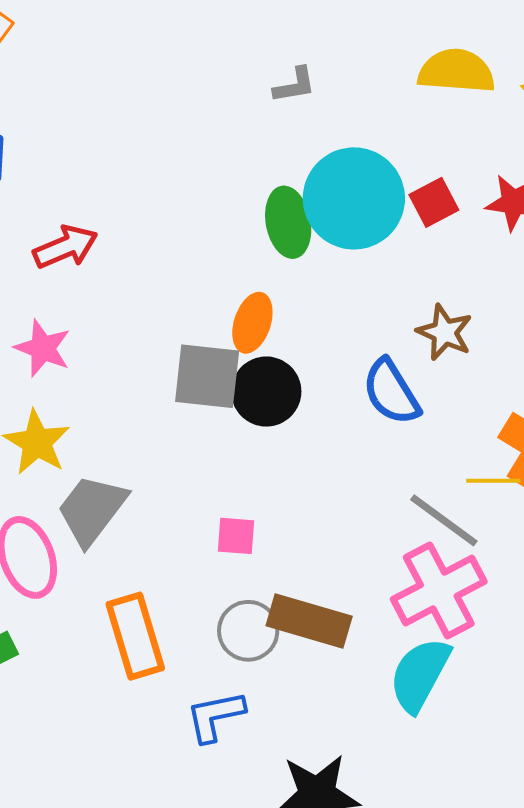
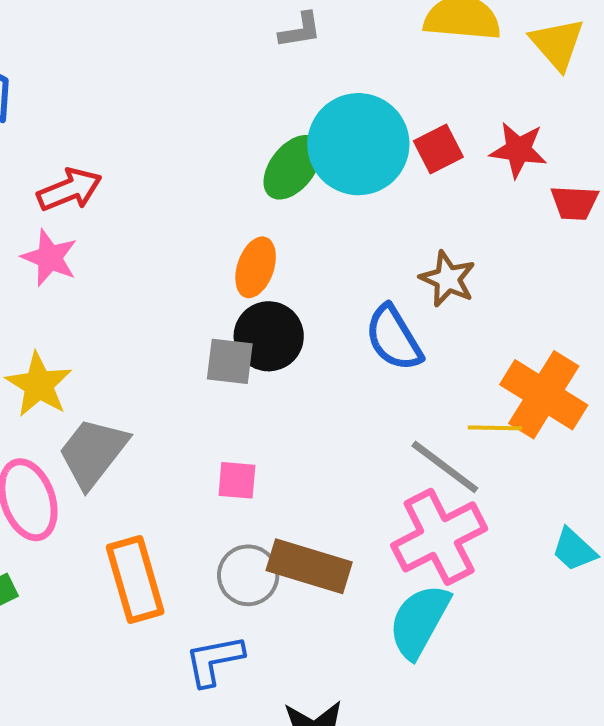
green ellipse: (288, 222) -> (292, 167), turned 48
pink star: (43, 348) -> (50, 258), moved
gray square: (207, 376) -> (230, 361), moved, size x0.7

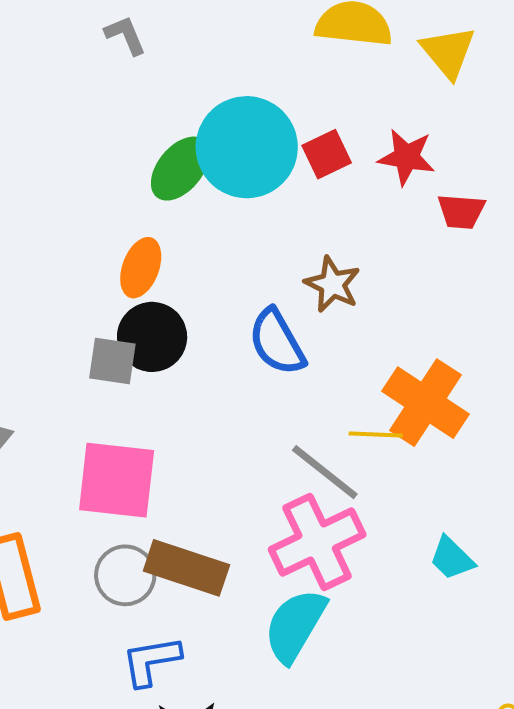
gray L-shape: (300, 30) -> (125, 35), moved, turned -105
pink square: (237, 480) -> (117, 480), size x2.0
blue L-shape: (214, 660) -> (151, 661), moved

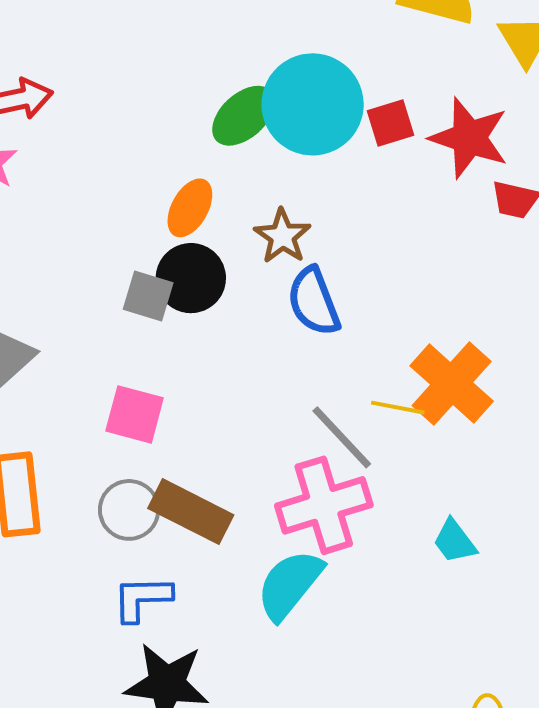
red star: (407, 157) -> (469, 138), size x1.4
brown star: (332, 284) -> (282, 236), moved
pink square: (117, 480) -> (135, 414), size x0.7

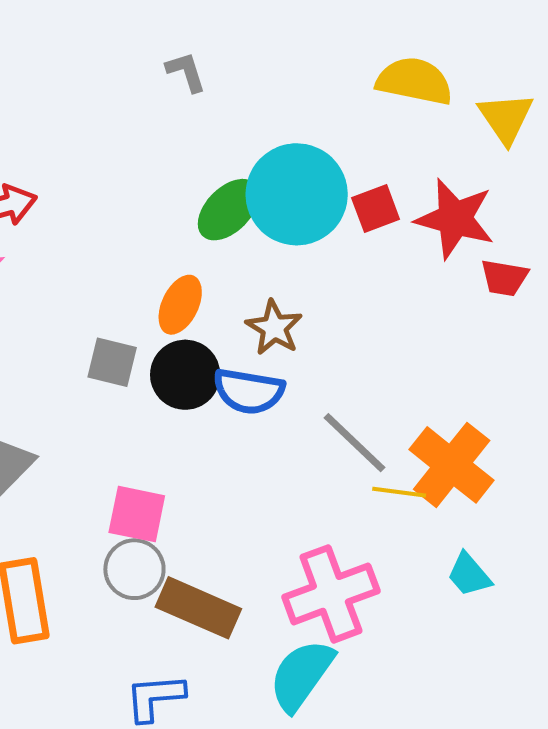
gray square: (148, 296) -> (112, 362), moved
blue semicircle: (314, 302) -> (249, 391), moved, turned -56
gray line: (342, 437) -> (354, 443), moved
gray circle: (129, 510) -> (134, 569), moved
cyan trapezoid: (455, 541) -> (469, 575), moved

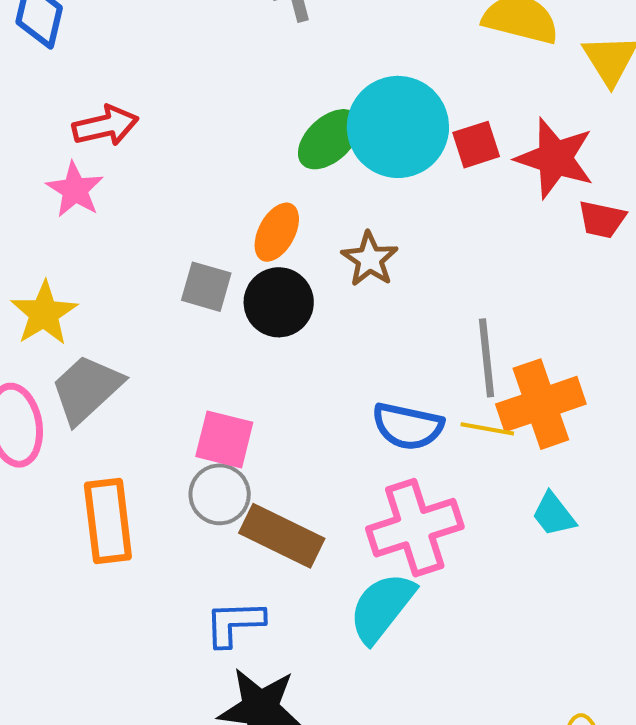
blue semicircle: (249, 391) -> (408, 426), moved
gray line: (354, 443) -> (487, 358), moved, turned 38
orange cross: (452, 465) -> (541, 404), turned 30

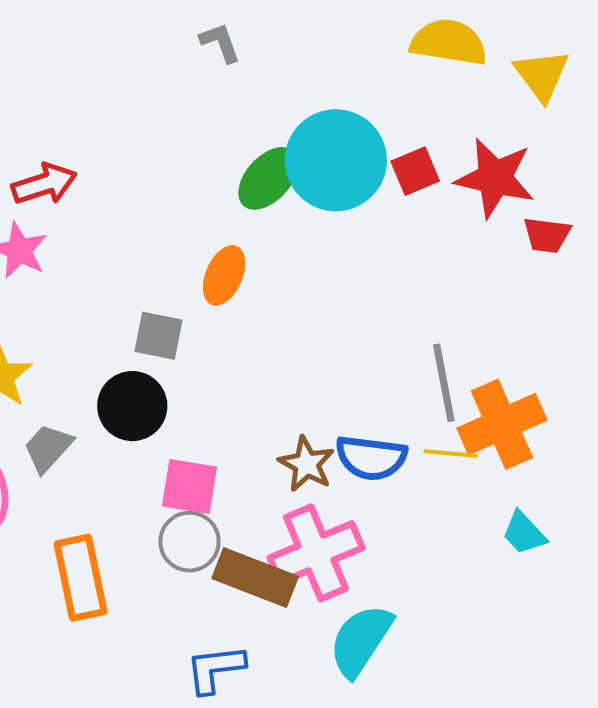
brown star: (370, 259) -> (306, 464), moved
black circle: (279, 302) -> (132, 406), moved
gray trapezoid: (87, 389) -> (48, 448), size x0.7
pink cross: (415, 528) -> (316, 553), moved

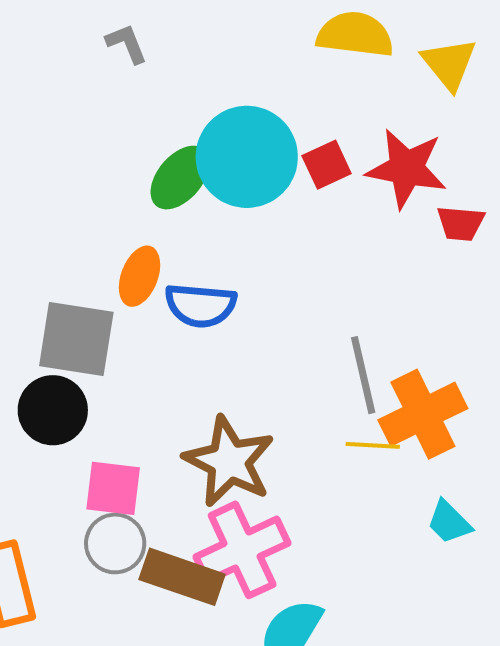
gray square: (158, 336) -> (76, 339), size x1.6
blue semicircle: (371, 458) -> (201, 305), moved
brown star: (306, 464) -> (229, 461), size x1.6

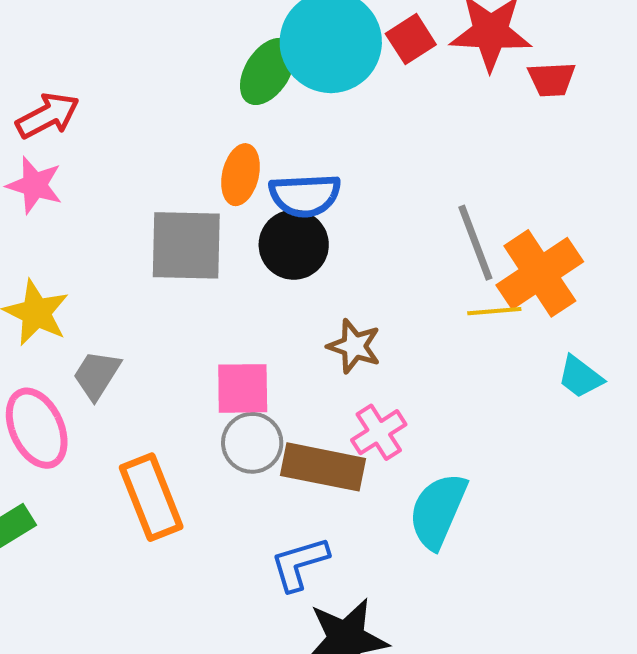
black circle: (53, 410) -> (294, 245), moved
brown star: (229, 461) -> (354, 346), size x0.6
pink cross: (242, 550) -> (379, 432), size x0.6

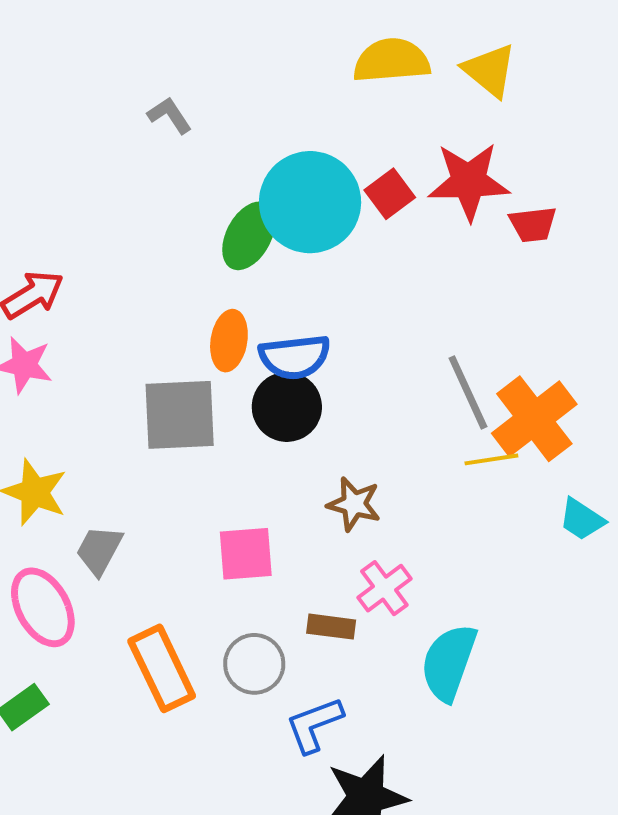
gray circle: (252, 443) -> (254, 664), moved
brown rectangle: (323, 467) -> (331, 627), size x0.6

